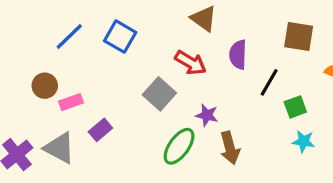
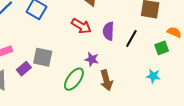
purple semicircle: (238, 55) -> (108, 31), moved
gray square: (159, 94) -> (43, 57), moved, turned -30
green square: (295, 107) -> (162, 48), moved

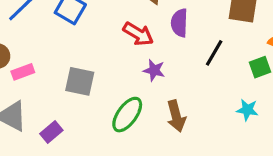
purple semicircle: (108, 31) -> (179, 23), moved
purple star: (92, 59) -> (154, 70), moved
purple rectangle: (24, 69) -> (51, 132), moved

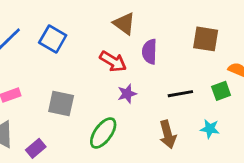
black line: (214, 53) -> (180, 94), moved, turned 50
purple star: (154, 70) -> (127, 94), turned -30
brown arrow: (176, 116) -> (168, 134), moved

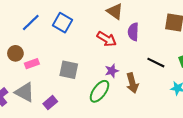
purple star: (127, 94) -> (112, 71), moved
black line: (180, 94) -> (156, 63), turned 36
brown arrow: (168, 134) -> (132, 83), moved

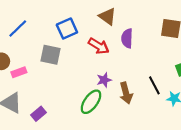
blue square: (63, 23) -> (67, 28), moved, turned 36
black line: (156, 63) -> (154, 85), moved, turned 36
gray square: (69, 70) -> (51, 55), moved

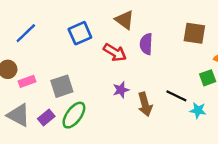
gray square: (51, 55) -> (62, 86), moved, turned -30
black line: (154, 85) -> (176, 96), turned -36
green ellipse: (91, 102) -> (74, 115), moved
purple rectangle: (38, 114) -> (46, 118), moved

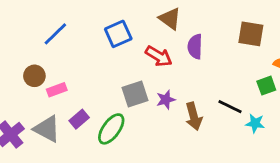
gray square: (62, 86) -> (135, 94), moved
purple rectangle: (46, 118) -> (79, 119), moved

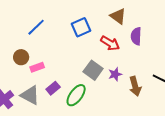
gray square: (135, 94) -> (93, 70), turned -36

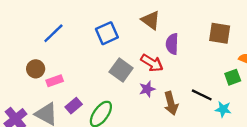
red arrow: (110, 43) -> (152, 63), moved
gray square: (93, 70) -> (121, 70), moved

